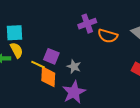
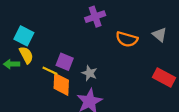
purple cross: (87, 24) -> (95, 17), moved
cyan square: (14, 33) -> (24, 36), turned 30

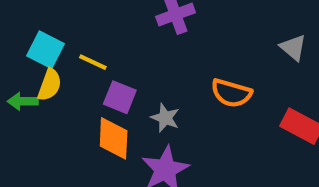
orange semicircle: (127, 39) -> (231, 93), moved
yellow semicircle: (26, 55) -> (50, 85), turned 48
yellow line: (50, 71) -> (93, 62), moved

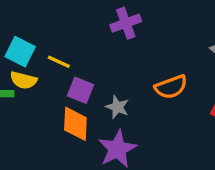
yellow semicircle: (50, 85) -> (23, 80), turned 84
orange semicircle: (231, 93) -> (171, 87), turned -36

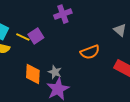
purple square: (80, 90) -> (36, 36), moved, turned 35
gray star: (117, 107) -> (55, 72), moved

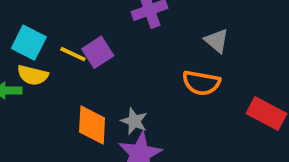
gray triangle: (120, 30) -> (217, 41), moved
orange semicircle: (90, 52) -> (201, 83), turned 30

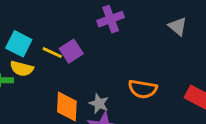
gray triangle: (217, 41) -> (178, 26), moved
orange semicircle: (201, 83) -> (143, 89), moved

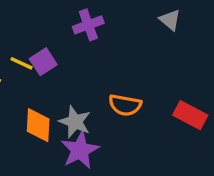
gray triangle: (178, 26) -> (170, 20), moved
gray star: (99, 104) -> (75, 122), size x1.4

